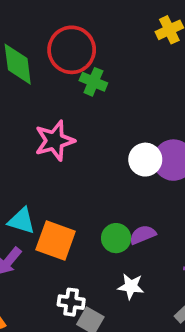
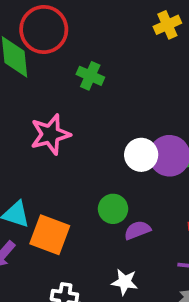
red circle: (72, 50) -> (44, 30), moved
green circle: (116, 238) -> (113, 209), moved

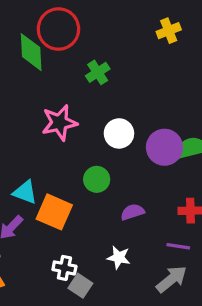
green cross: (90, 76) -> (98, 72), turned 30
white circle: (141, 155) -> (119, 133), moved
green circle: (113, 209) -> (97, 179), moved

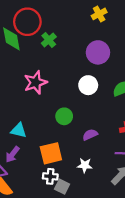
green cross: (98, 72) -> (49, 40), moved
white circle: (119, 133) -> (88, 85), moved
purple circle: (164, 147) -> (98, 52), moved
orange square: (54, 212) -> (51, 153), moved, turned -30

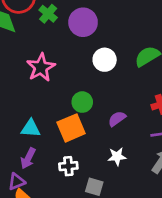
purple circle: (98, 52) -> (83, 22), moved
orange square: (51, 153) -> (71, 128), moved
white cross: (50, 176) -> (68, 166), moved

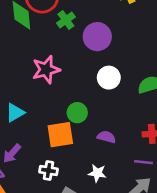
purple semicircle: (117, 119) -> (106, 137), turned 36
cyan triangle: (31, 128) -> (15, 113), moved, turned -48

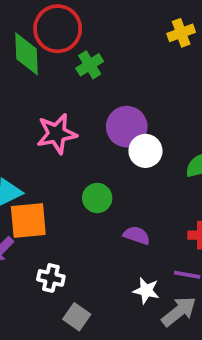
purple circle: (97, 37) -> (127, 127), moved
orange square: (60, 135) -> (28, 221), moved
white star: (97, 173) -> (146, 291), moved

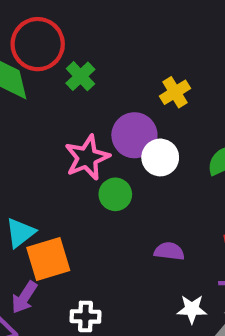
yellow cross: (181, 33) -> (175, 92), moved
pink star: (57, 134) -> (87, 158), moved
green circle: (97, 198) -> (115, 194), moved

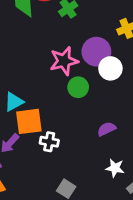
purple semicircle: (169, 251) -> (107, 129), turned -42
white cross: (85, 316) -> (49, 142), moved

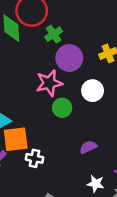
purple circle: (96, 52) -> (69, 58), moved

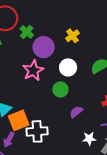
green circle: (62, 108) -> (60, 89), moved
white cross: (34, 158) -> (37, 131), size x1.5

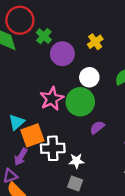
pink star: (33, 70) -> (52, 99), moved
green circle: (60, 89) -> (80, 102), size x1.6
white star: (89, 139) -> (76, 161), moved

